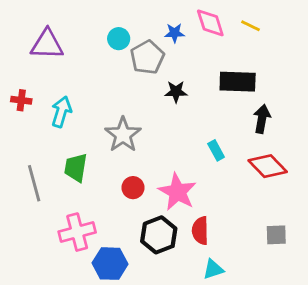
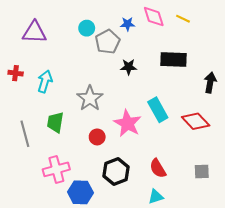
black arrow: (262, 119) -> (210, 83), moved
cyan rectangle: (216, 150) -> (158, 110), size x1.6
pink star: (177, 192) -> (127, 123), moved
red semicircle: (200, 231) -> (158, 168), moved, turned -30

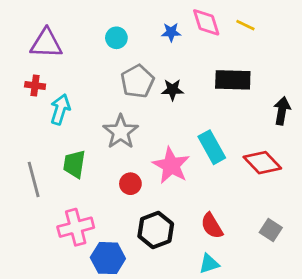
gray pentagon: (108, 42) -> (137, 81), moved
red cross: (16, 73) -> (35, 85), moved
gray square: (202, 171) -> (271, 230), turned 35

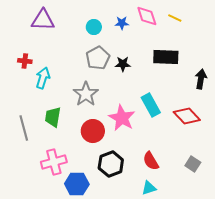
cyan circle: (116, 38) -> (94, 27), moved
purple triangle: (46, 43) -> (43, 20), moved
red circle: (130, 184) -> (93, 131), size x1.5

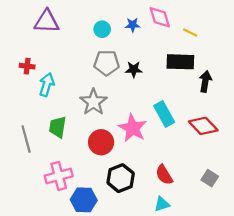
yellow line: (175, 18) -> (190, 32), moved
gray pentagon: (98, 58) -> (106, 63), turned 30
black arrow: (201, 79) -> (205, 81), moved

